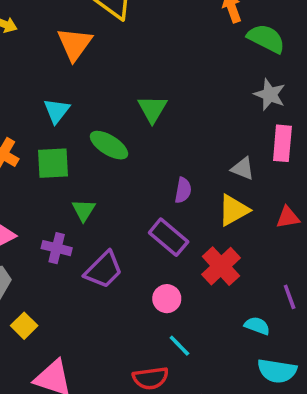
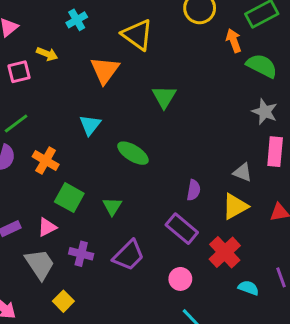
green triangle: (152, 109) -> (164, 97), moved
green square: (53, 163) -> (69, 198), moved, turned 32
purple cross: (57, 248) -> (81, 254), moved
cyan semicircle: (257, 326) -> (248, 288), moved

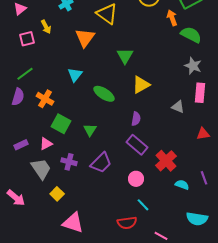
yellow arrow: (47, 54) -> (46, 27), turned 40
purple semicircle: (194, 190) -> (136, 119), moved
yellow triangle: (235, 206) -> (141, 85), moved

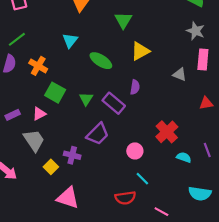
purple rectangle: (137, 145) -> (114, 103), moved
purple cross: (69, 162) -> (72, 155), moved

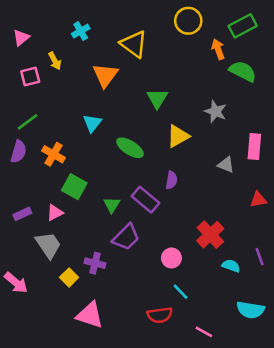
gray star: (196, 31) -> (216, 111), moved
green triangle: (86, 99) -> (112, 205), moved

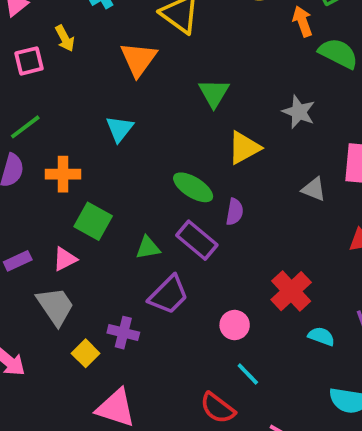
green ellipse: (130, 148) -> (193, 187), moved
orange cross: (53, 154) -> (63, 174), turned -30
green triangle: (112, 205) -> (148, 248), turned 48
red semicircle: (160, 315) -> (218, 408), turned 45

